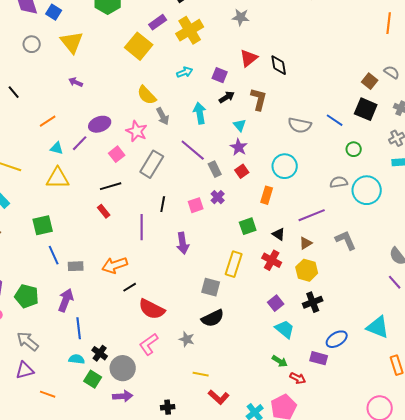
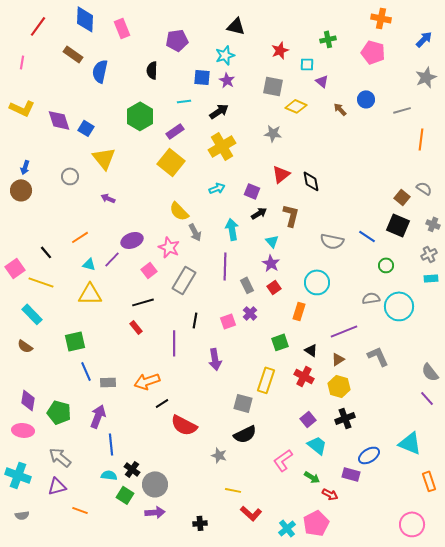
purple rectangle: (158, 22) -> (175, 131), moved
gray circle: (32, 44) -> (70, 176), moved
black line: (14, 92) -> (46, 252), moved
purple line: (193, 150) -> (225, 266), turned 52
pink L-shape: (149, 344) -> (283, 460), moved

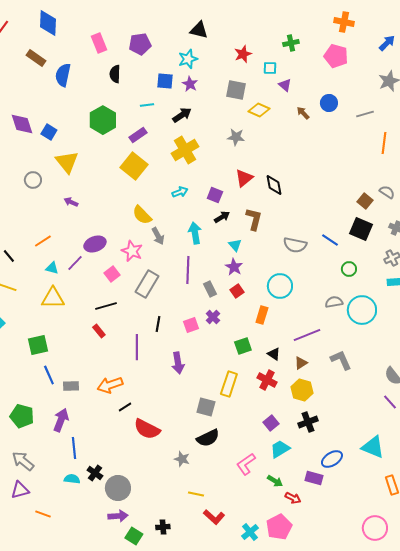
pink rectangle: (122, 28) -> (99, 43), moved
cyan trapezoid: (317, 445) -> (280, 449), turned -70
green square: (125, 495) -> (134, 536), moved

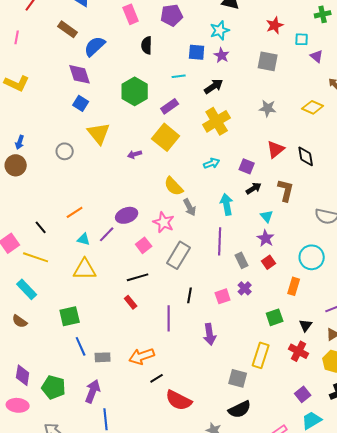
blue semicircle: (63, 75) -> (95, 46), turned 35
yellow diamond: (259, 110) -> (313, 107), moved
purple diamond: (22, 124) -> (80, 74), moved
purple arrow: (71, 202) -> (135, 154), moved, turned -40
black triangle: (274, 354) -> (306, 325), turned 32

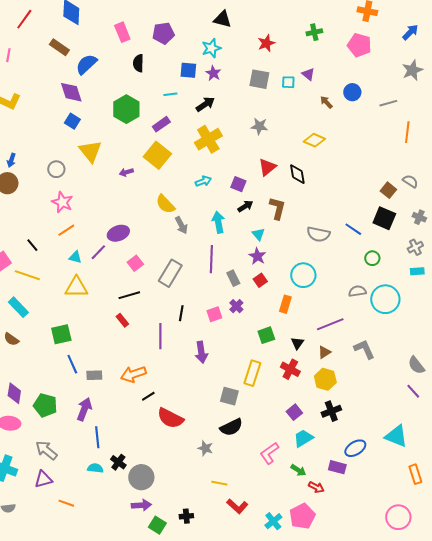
cyan square: (302, 39) -> (288, 82), moved
yellow diamond: (313, 107) -> (314, 140), moved
pink star: (164, 222) -> (62, 202), moved

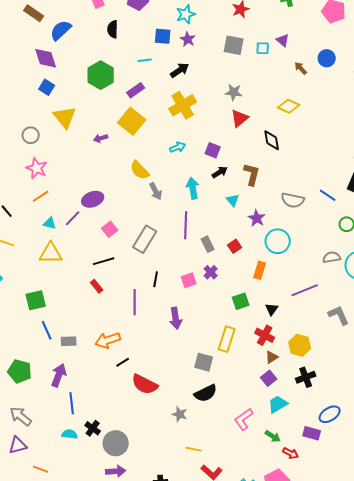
red triangle: (267, 167) -> (240, 118), moved
purple star: (257, 256) -> (257, 218), moved
brown triangle: (324, 352) -> (272, 357), moved

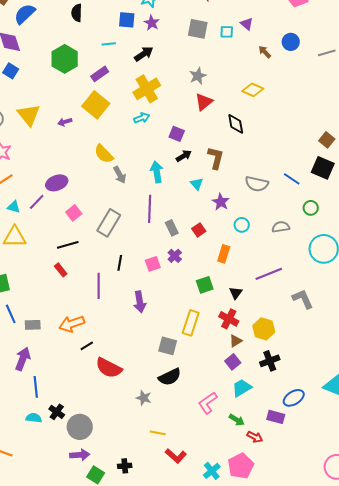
gray star: (234, 92) -> (198, 76), turned -30
yellow triangle: (65, 117) -> (29, 115), moved
cyan arrow: (178, 147) -> (142, 118), moved
cyan circle: (278, 241) -> (242, 225), size x0.6
gray semicircle: (332, 257) -> (281, 227), moved

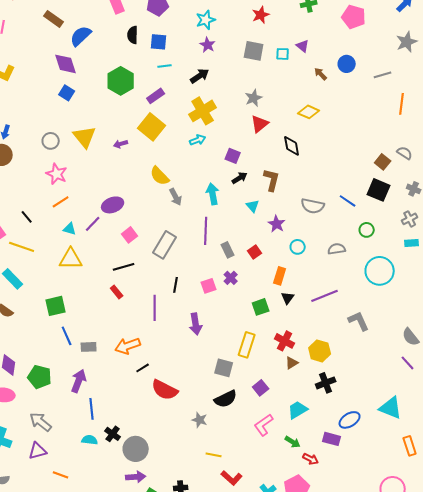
blue square: (127, 20) -> (159, 42), moved
black triangle: (236, 293) -> (288, 298), moved
purple square: (233, 362) -> (261, 388), moved

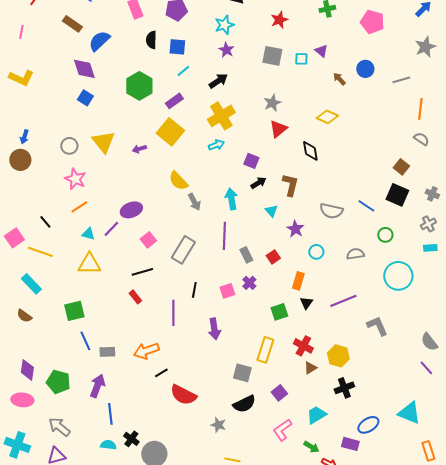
cyan line: (165, 66) -> (183, 71), turned -32
gray semicircle: (405, 153) -> (421, 139), moved

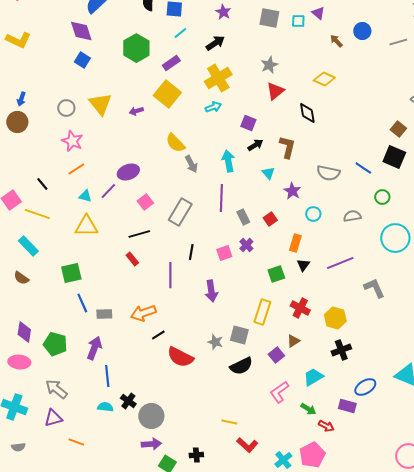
brown triangle: (310, 368) -> (293, 341), moved
gray star: (218, 425) -> (215, 342), moved

